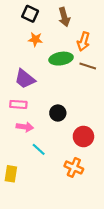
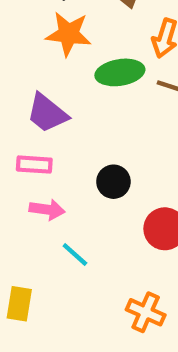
orange star: (35, 39) -> (69, 34), size x1.5
orange cross: (74, 167) -> (146, 312), moved

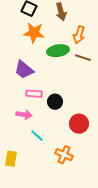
pink rectangle: (34, 165) -> (34, 94), moved
orange cross: (146, 312) -> (64, 155), moved

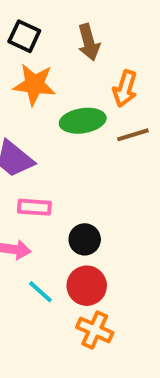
brown line: (83, 58) -> (133, 135), turned -35
black circle: (55, 102) -> (85, 239), moved
red circle: (79, 124) -> (87, 286), moved

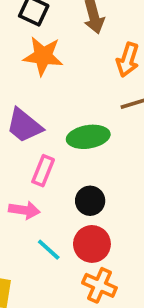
green ellipse: (83, 121) -> (88, 137), moved
pink rectangle: (34, 207) -> (43, 171), turned -72

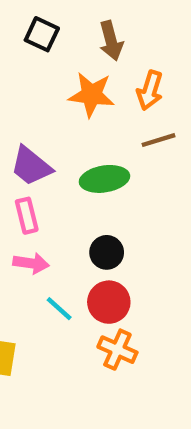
orange star: (43, 56) -> (92, 95), moved
pink rectangle: (43, 171) -> (27, 216), moved, turned -36

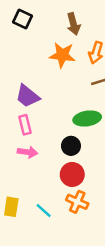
black square: (42, 34) -> (22, 19), moved
green ellipse: (104, 179) -> (87, 118), moved
cyan line: (59, 309) -> (44, 211), moved

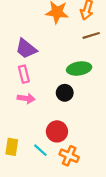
red circle: (72, 174) -> (57, 131), moved
orange cross: (77, 202) -> (69, 156), moved

